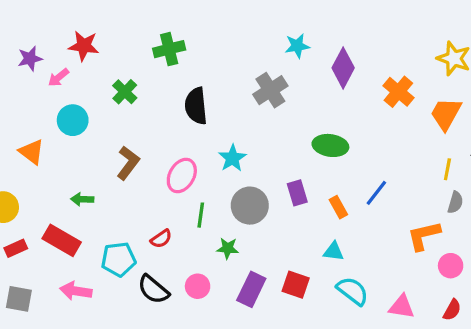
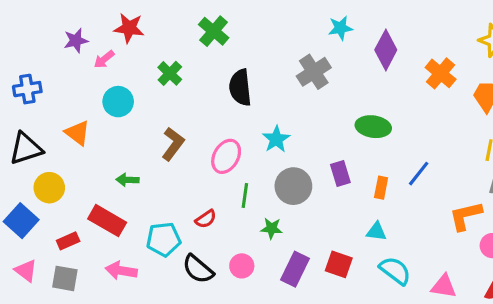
green cross: (169, 49) -> (214, 31), turned -36
orange rectangle: (338, 207) -> (381, 188), turned 40
red rectangle: (16, 248) -> (68, 241), moved

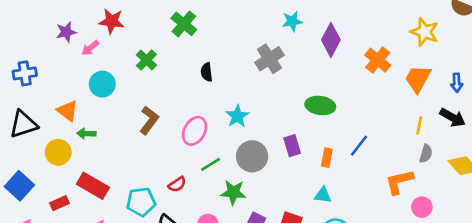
black semicircle: (240, 87) -> (207, 72), size x0.6
green arrow: (128, 180) -> (86, 134), moved
yellow circle: (49, 188) -> (58, 152), moved
green line: (245, 195) -> (211, 164), turned 50
green star: (272, 228) -> (233, 192), size x1.4

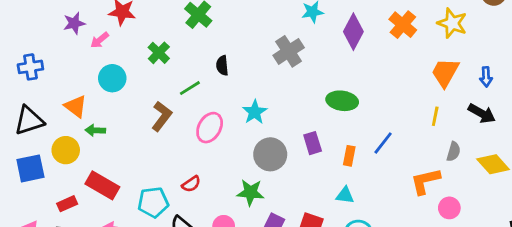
orange cross: (378, 60) -> (403, 25), moved
yellow line: (419, 126) -> (435, 116), moved
green line: (211, 164) -> (190, 88), moved
blue square: (19, 186) -> (30, 168), moved, turned 36

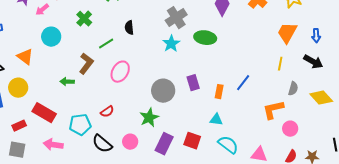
green ellipse: (342, 101) -> (205, 38), moved
cyan star: (255, 112) -> (171, 44), moved
green arrow: (95, 130) -> (67, 82), moved
green star: (250, 192) -> (149, 118), turned -30

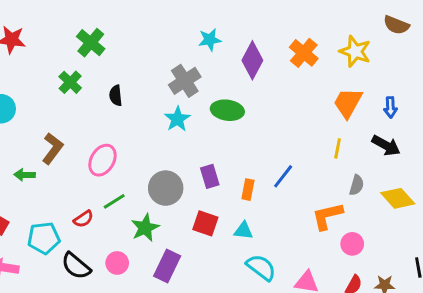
green cross: (84, 19) -> (70, 82), moved
green line: (106, 44) -> (114, 201), moved
red square: (192, 141) -> (205, 223), moved

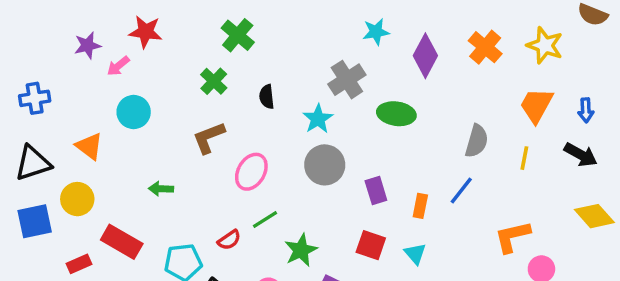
cyan star: (177, 119) -> (318, 119), moved
brown L-shape: (53, 148) -> (209, 138), moved, turned -148
gray semicircle: (357, 185) -> (477, 141), moved, size x1.4
gray circle: (166, 188) -> (325, 165), moved
cyan triangle: (244, 231) -> (415, 254), turned 42

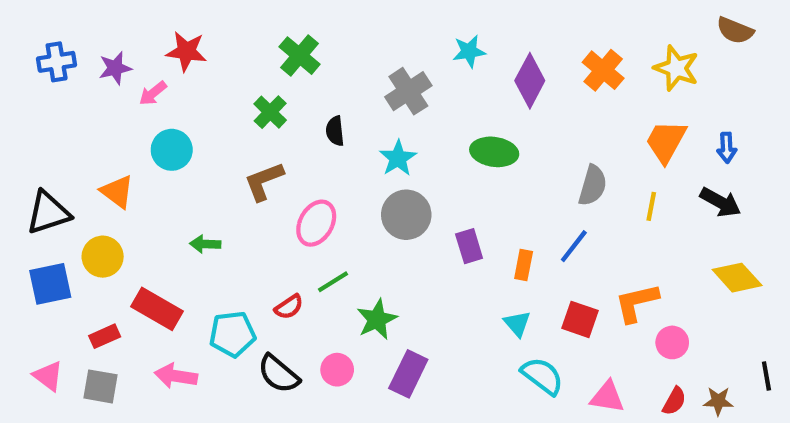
gray cross: (347, 80) -> (408, 91), moved
blue cross: (35, 98) -> (57, 62), moved
red square: (371, 245) -> (580, 319), moved

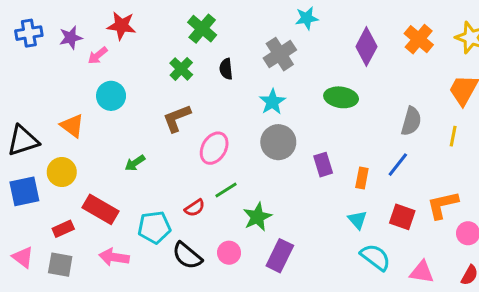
cyan star: (469, 51) -> (307, 18), moved
black semicircle: (335, 131) -> (226, 69), moved
green arrow: (205, 244) -> (135, 163), turned -36

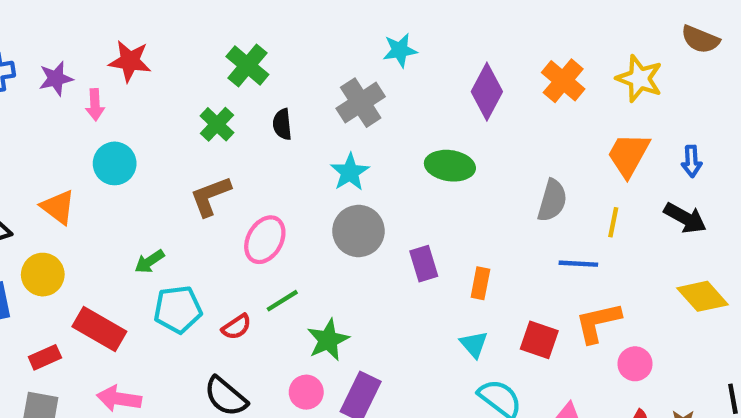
pink arrow: (98, 56) -> (95, 105), turned -54
blue line: (398, 165) -> (578, 264), moved, turned 55
cyan pentagon: (154, 227) -> (178, 309), moved
pink circle: (229, 253) -> (306, 392), moved

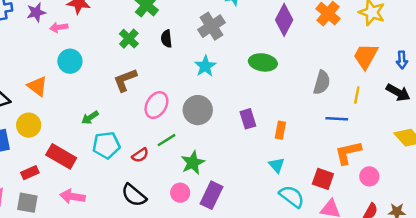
pink arrow: (95, 105) -> (59, 27), turned 84
gray circle: (358, 231) -> (198, 110), moved
red square: (539, 340) -> (323, 179), moved

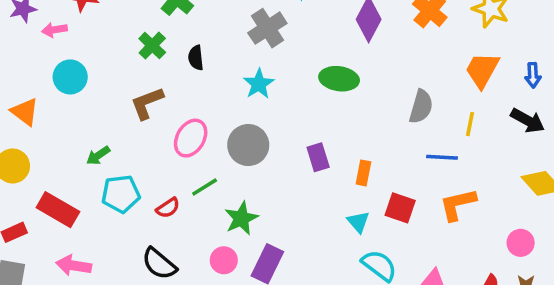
black semicircle: (166, 39) -> (196, 58), moved
pink circle: (369, 176) -> (521, 243), moved
red square: (323, 179) -> (400, 208), moved

